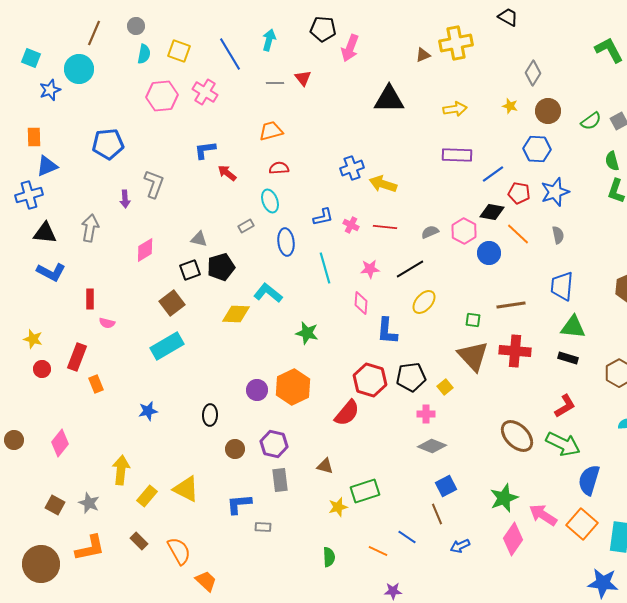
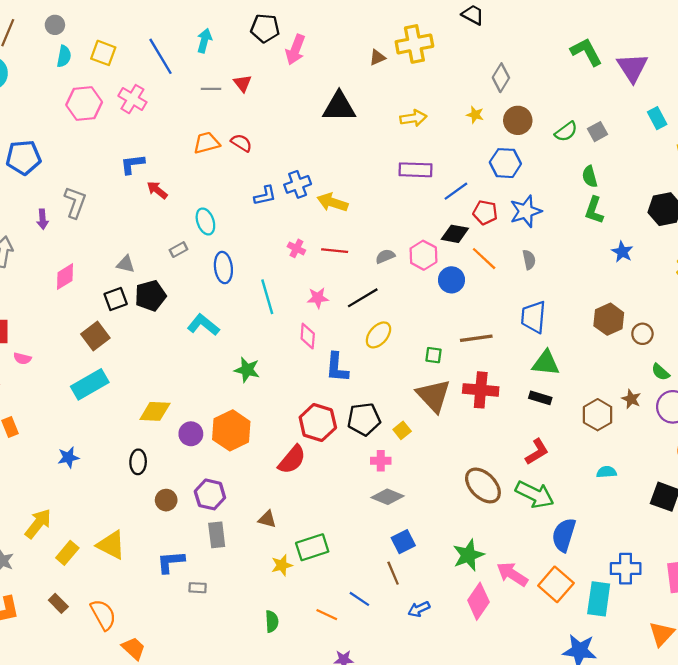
red semicircle: (279, 168) -> (241, 143), moved, turned 36
blue L-shape: (323, 217) -> (265, 196), moved
yellow diamond: (236, 314) -> (155, 411), moved
yellow arrow: (121, 470) -> (38, 524), turned 32

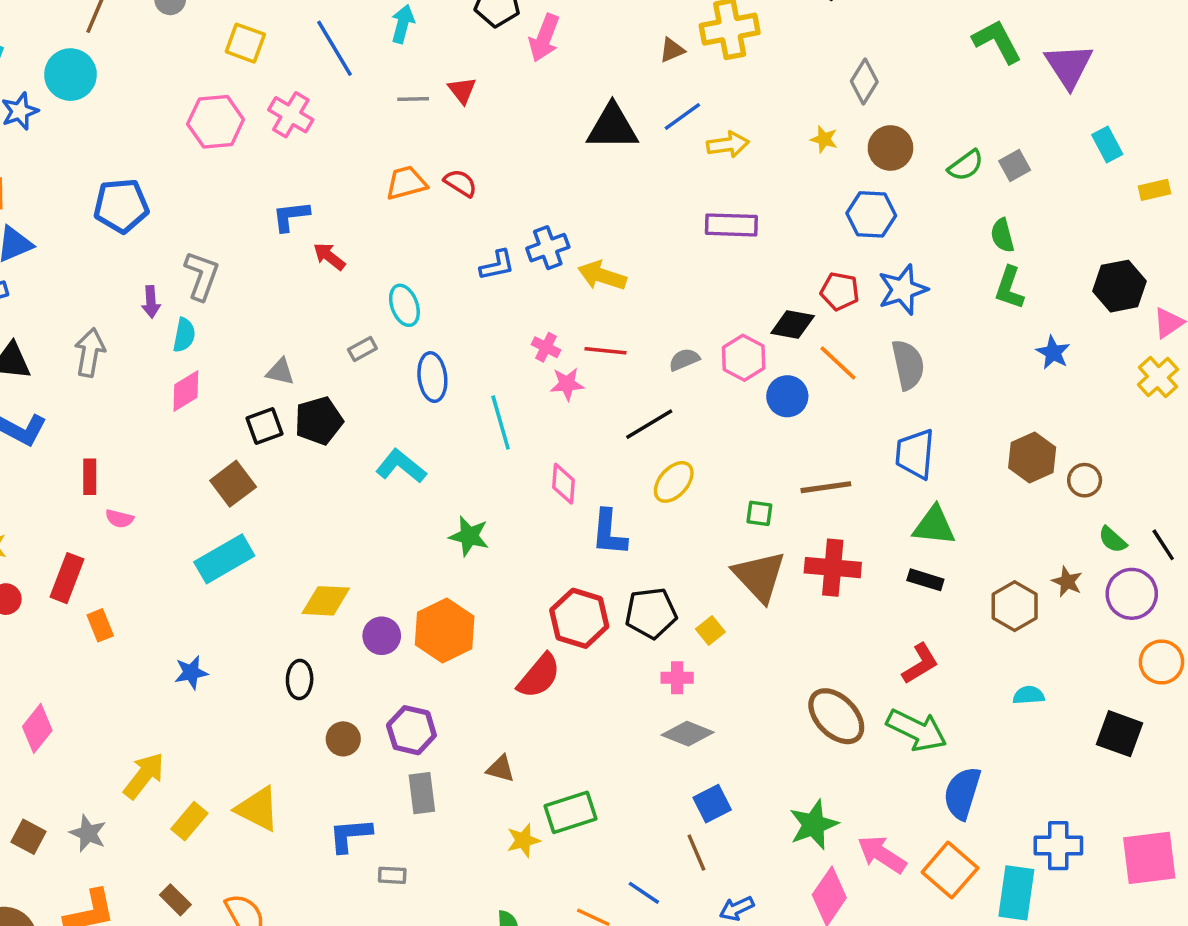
cyan semicircle: (64, 56) -> (184, 335), moved
blue line: (456, 191) -> (682, 117), moved
gray semicircle: (529, 260) -> (908, 365), size x1.6
pink star: (318, 298) -> (567, 384), moved

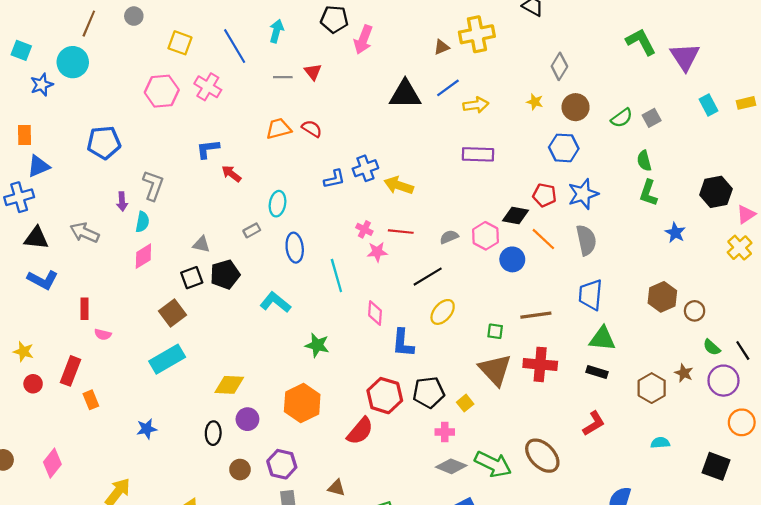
yellow rectangle: (1154, 190) -> (746, 103), moved
cyan ellipse: (404, 305) -> (278, 204), turned 30
gray arrow: (90, 353) -> (85, 233), turned -76
purple circle: (382, 636) -> (247, 419), moved
green arrow: (917, 730) -> (493, 464), moved

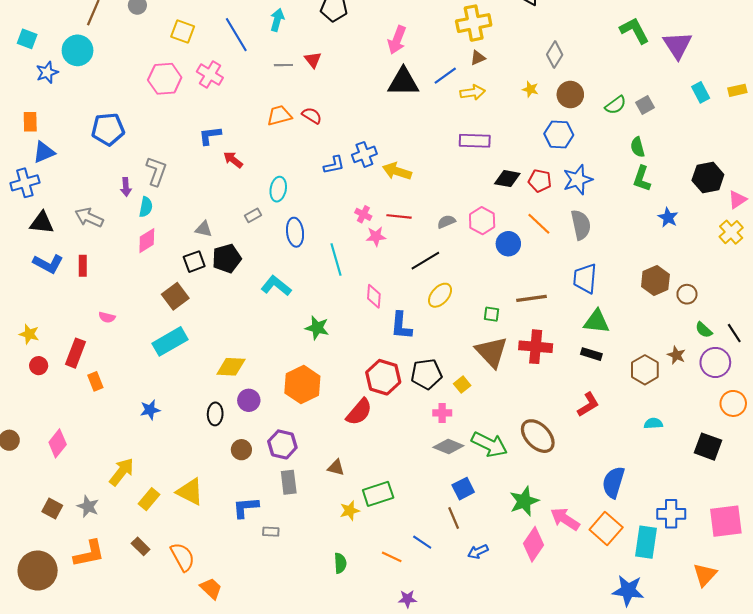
pink arrow: (363, 40) -> (397, 40), moved
brown triangle: (442, 47) -> (478, 58), moved
black diamond: (516, 215) -> (507, 179), moved
red rectangle: (85, 309) -> (83, 266), moved

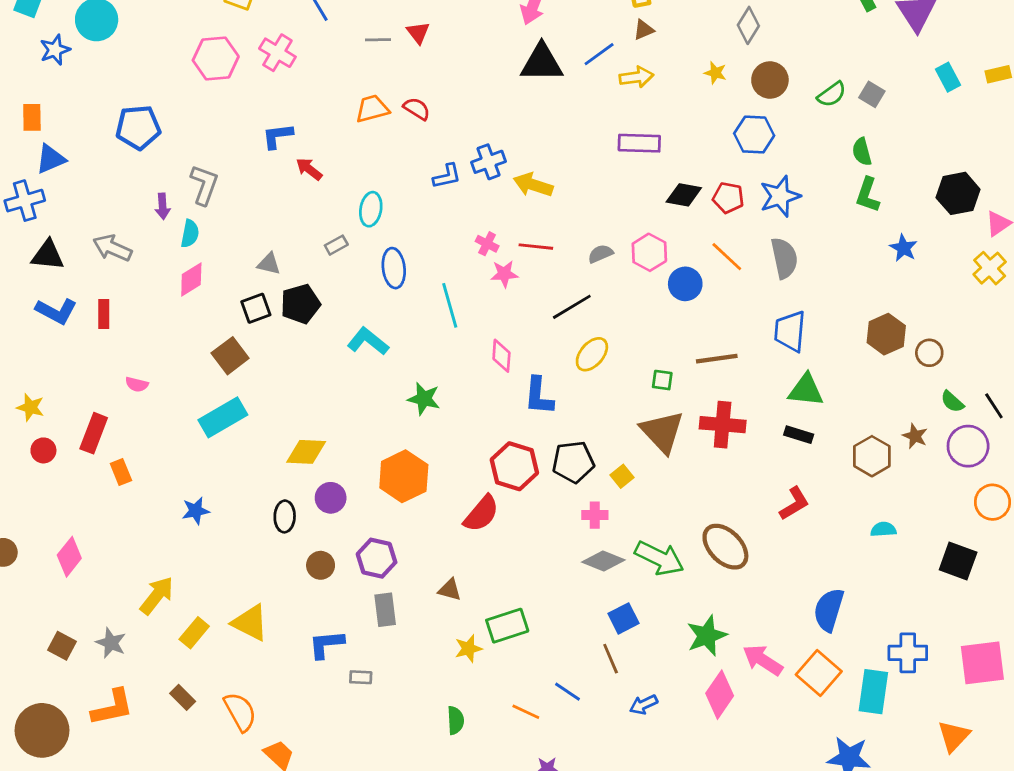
gray square: (645, 105) -> (872, 94), turned -30

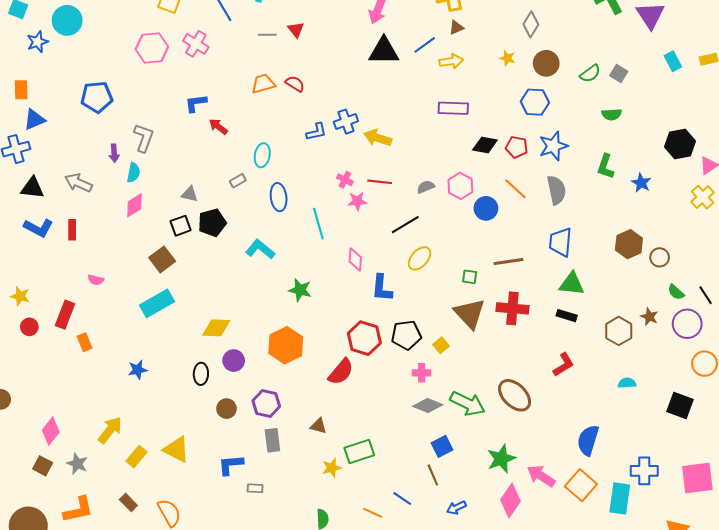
green semicircle: (862, 152) -> (612, 114), turned -78
green L-shape: (868, 195) -> (605, 166), moved
pink diamond: (69, 557) -> (51, 431), moved

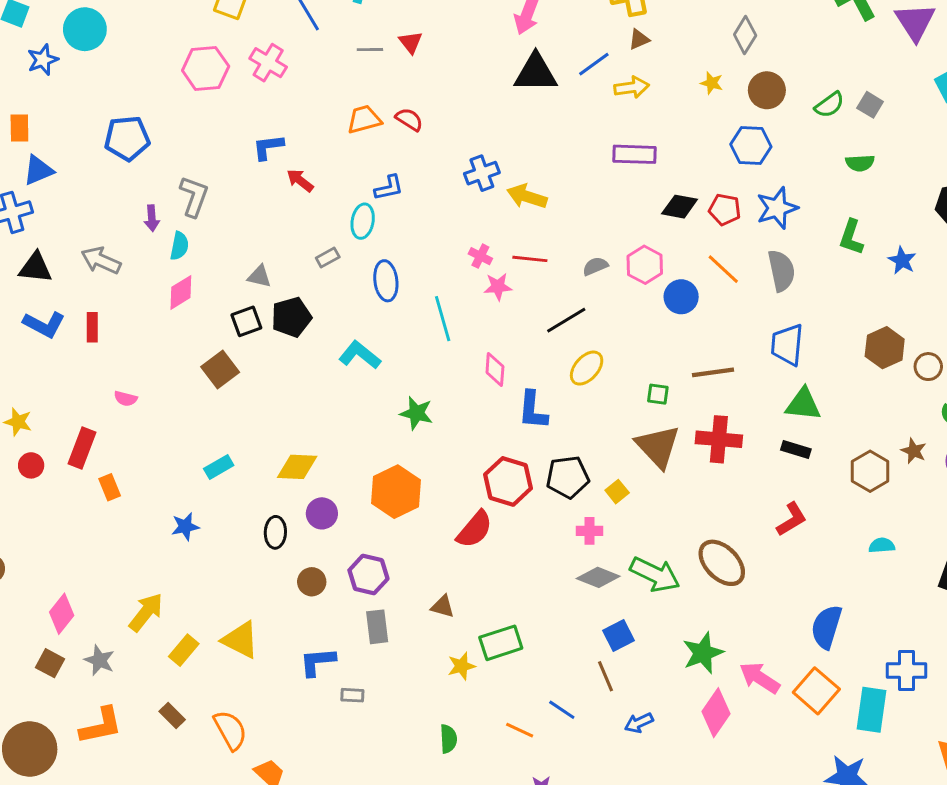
blue L-shape: (316, 132) -> (389, 188), moved
cyan rectangle: (157, 303) -> (219, 467), moved, size x0.6

